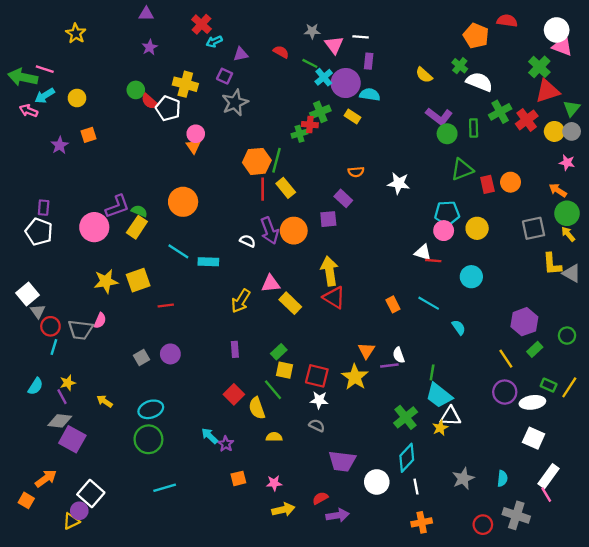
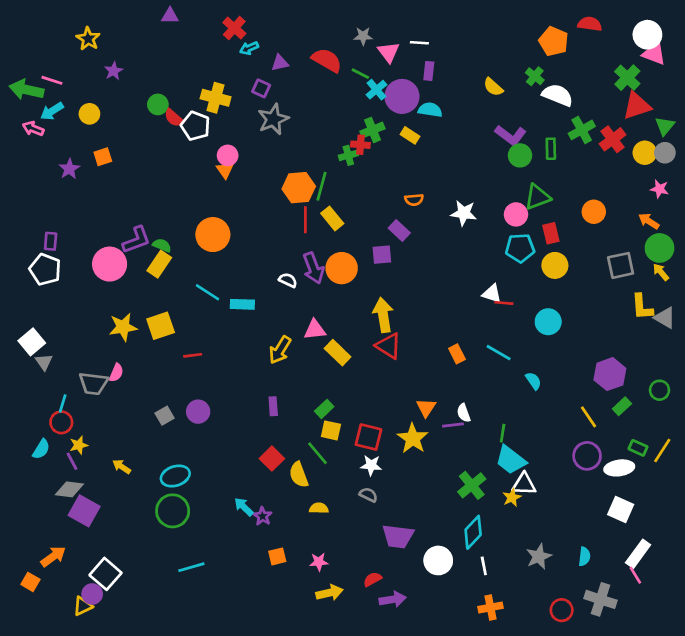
purple star: (150, 47) -> (114, 71), moved
red semicircle: (281, 52) -> (327, 60), size x1.6
red rectangle: (487, 184) -> (551, 233), moved
pink circle: (444, 231) -> (516, 214), moved
red circle: (50, 326) -> (61, 422), moved

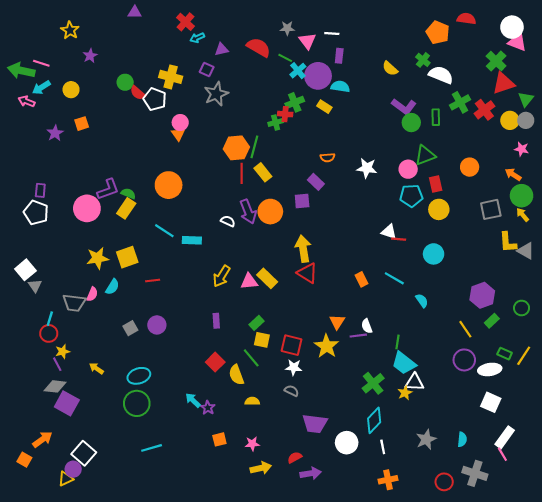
pink triangle: (315, 330) -> (249, 282), moved
cyan semicircle: (41, 449) -> (112, 287), moved

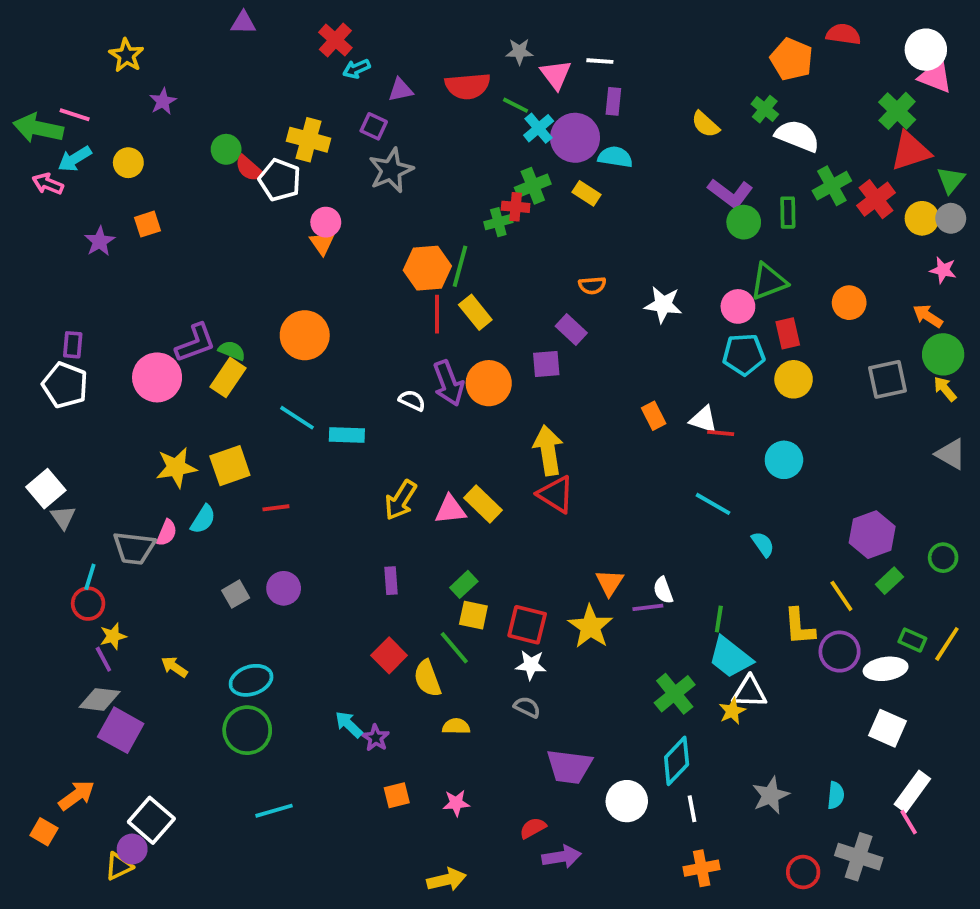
red semicircle: (259, 47) -> (468, 86), turned 145
yellow L-shape: (508, 242) -> (799, 627), moved
orange rectangle: (361, 279) -> (654, 416), moved
yellow arrow: (261, 468) -> (447, 880), moved

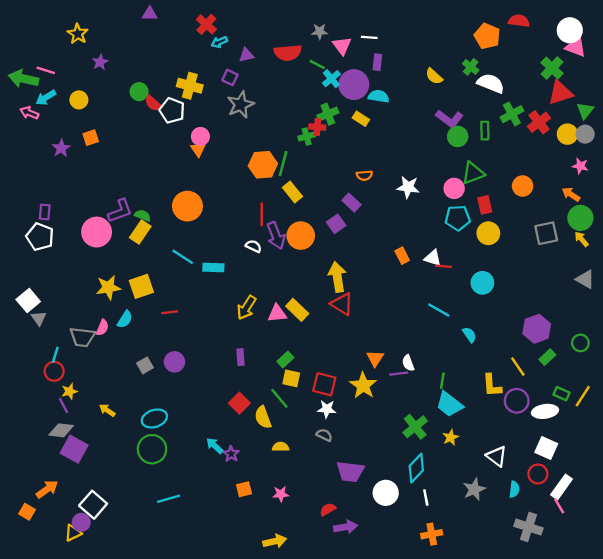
red line: (437, 314) -> (262, 214), moved
purple square: (546, 364) -> (336, 224), turned -30
white triangle: (749, 692) -> (497, 456), moved, turned 35
red circle: (803, 872) -> (538, 474), moved

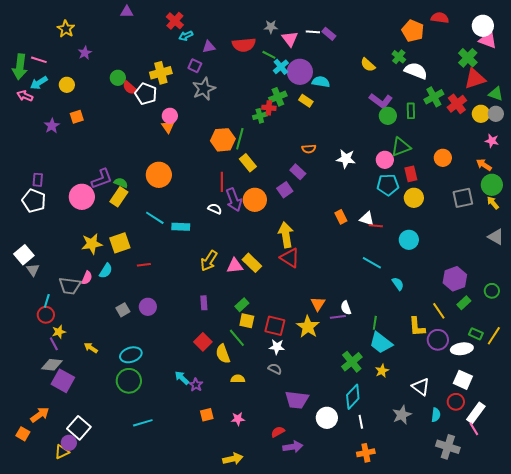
purple rectangle: (377, 62) -> (329, 34), moved, turned -56
green arrow: (23, 79) -> (20, 67), turned -95
yellow cross: (190, 86) -> (161, 73), turned -30
green triangle: (585, 111) -> (496, 94), turned -49

